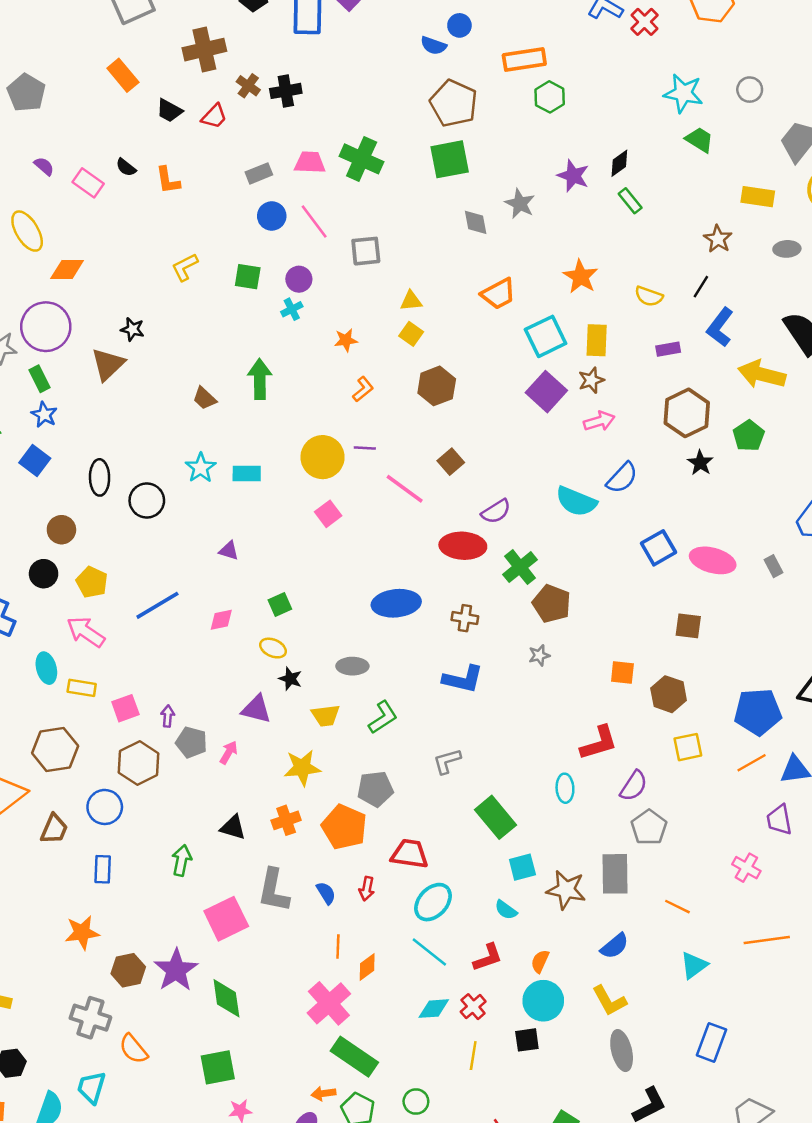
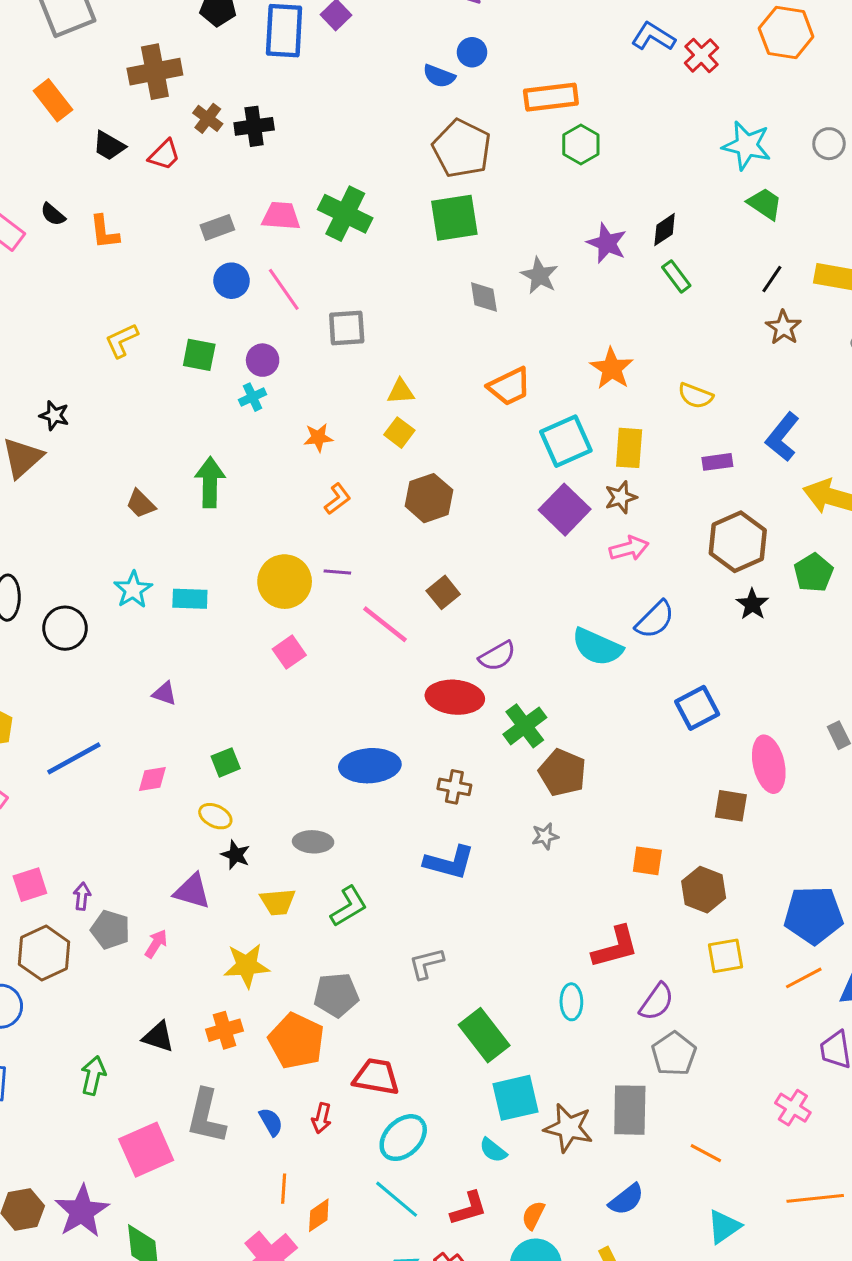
black line: (701, 287) -> (772, 279), moved
pink ellipse: (713, 560) -> (769, 764), moved, turned 60
cyan square: (522, 867) -> (515, 1098), size x1.4

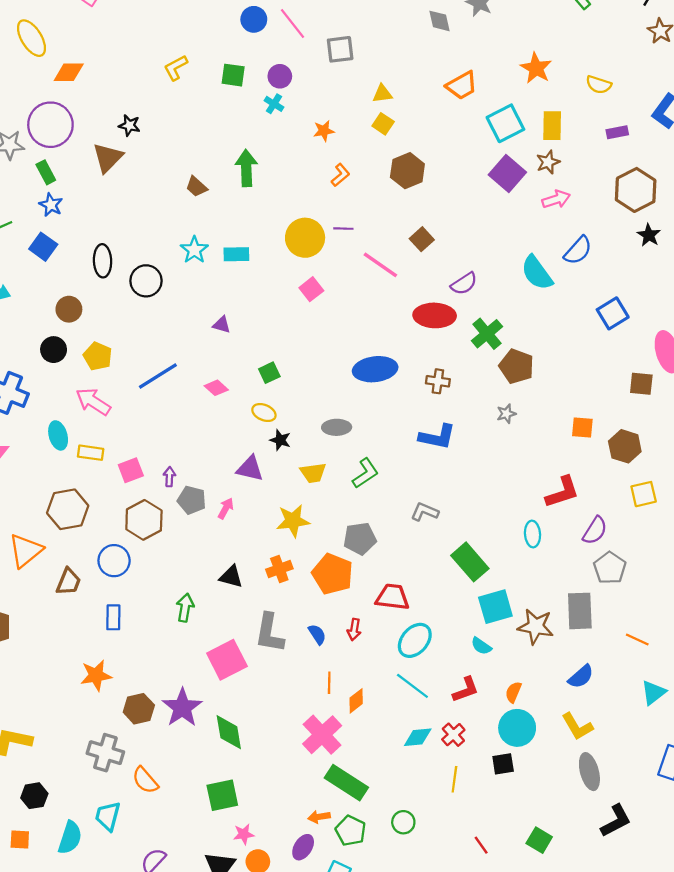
cyan cross: (253, 397) -> (274, 104), turned -30
cyan semicircle: (597, 647) -> (537, 273), turned 33
pink diamond: (152, 779) -> (216, 388), turned 55
gray L-shape: (426, 963) -> (425, 512), turned 40

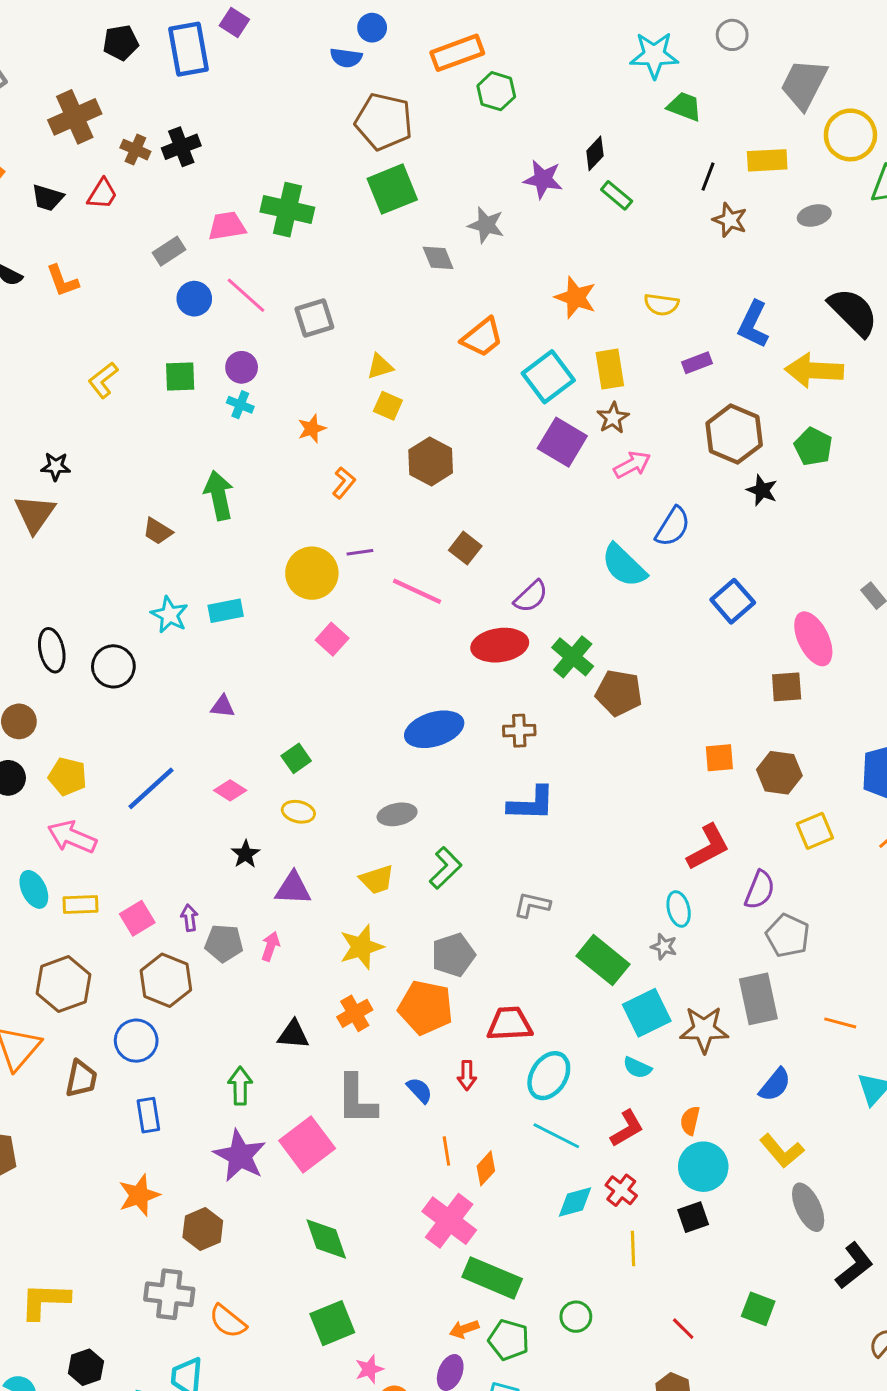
gray star: (506, 414) -> (664, 947), moved, turned -30
black star: (280, 440) -> (246, 854), moved, turned 30
purple star: (182, 708) -> (240, 1156), moved

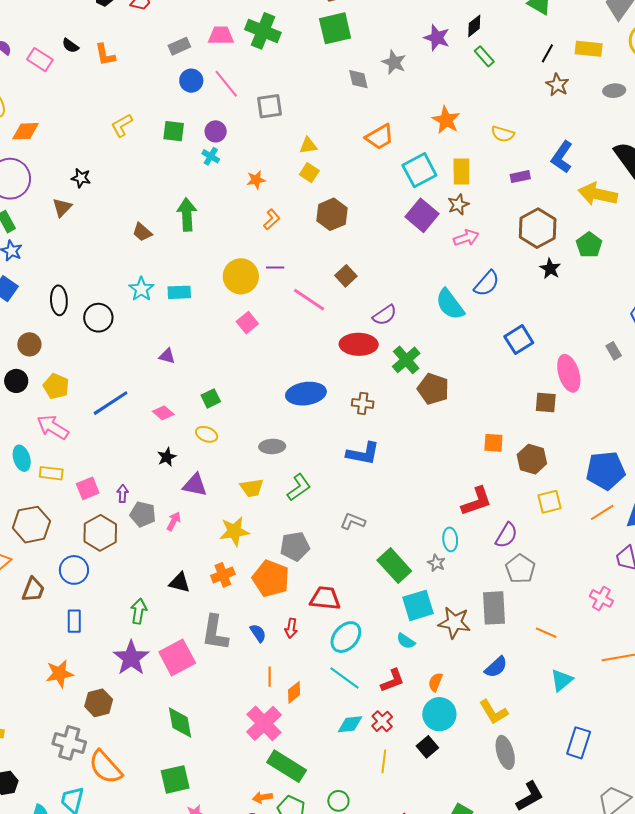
brown triangle: (35, 514) -> (62, 207), size x0.7
black square: (693, 1217) -> (427, 747), turned -30
orange semicircle: (228, 1321) -> (105, 767), size x1.4

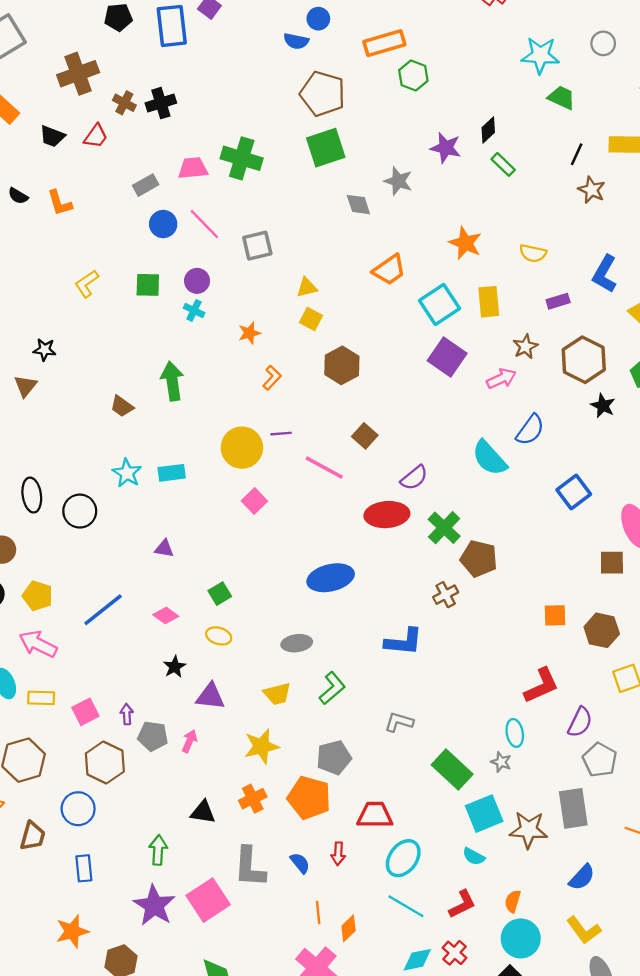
brown star: (458, 205) -> (525, 347), moved
brown cross: (363, 403) -> (446, 595), moved, turned -30

